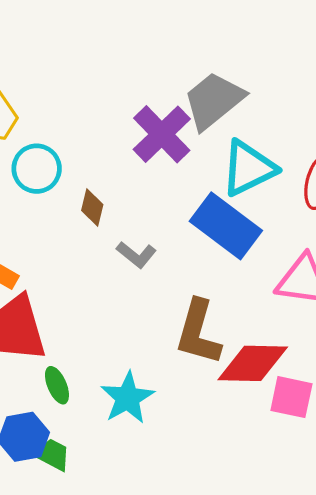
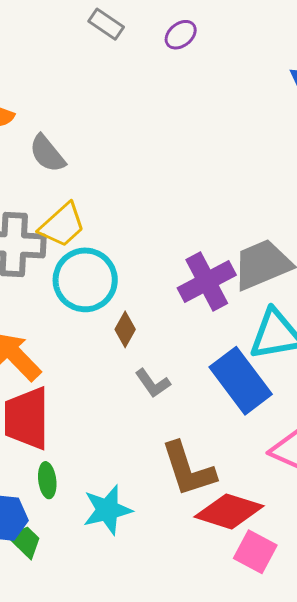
cyan circle: (37, 169) -> (85, 280), size x1.4
brown L-shape: (198, 332) -> (188, 469), turned -50

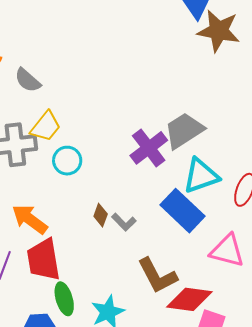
cyan circle: (85, 280) -> (67, 161), size x0.7
brown diamond: (125, 329) -> (101, 215), moved
green ellipse: (47, 480) -> (64, 299), size x1.4

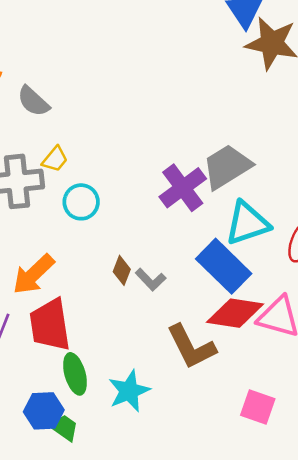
yellow trapezoid: (46, 126) -> (55, 159), size x0.7
orange arrow: (30, 219) -> (33, 274), turned -81
red diamond: (189, 299) -> (235, 313), moved

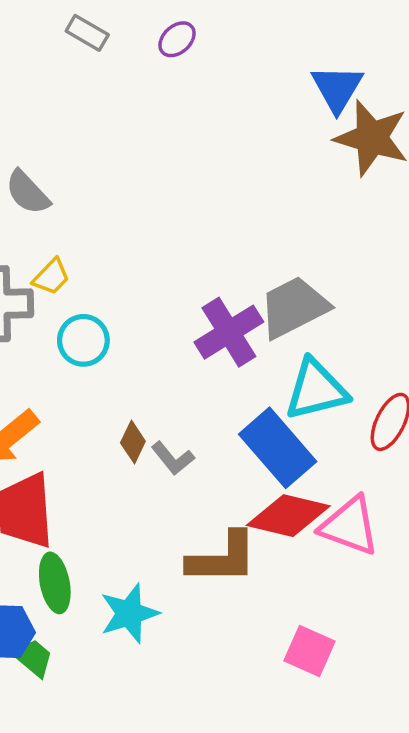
brown L-shape: (191, 347) -> (222, 558), turned -68

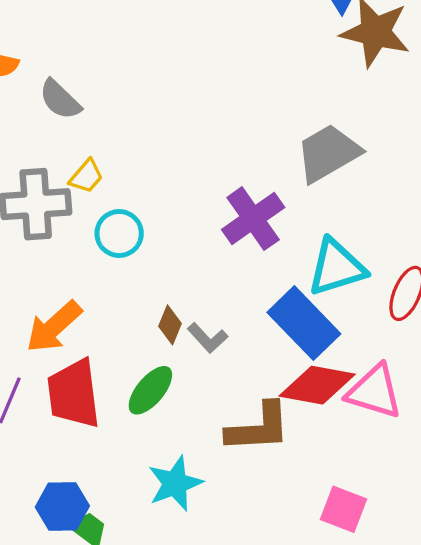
gray trapezoid: (294, 307) -> (328, 153), moved
green ellipse: (55, 583) -> (150, 390), moved, turned 54

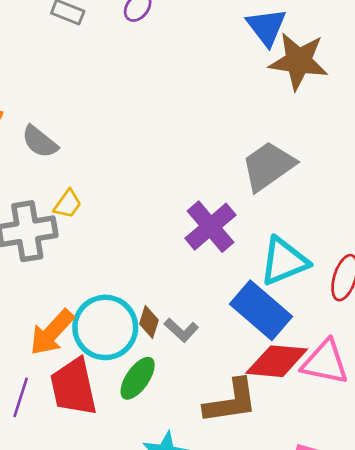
cyan circle: (119, 233) -> (105, 327), moved, size x1.6

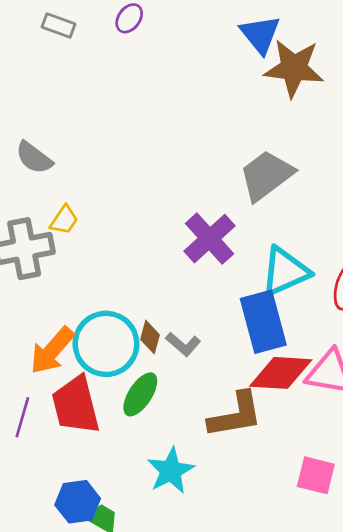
blue rectangle: (261, 310) -> (263, 322), turned 36

